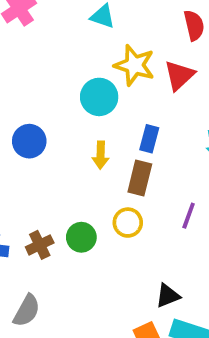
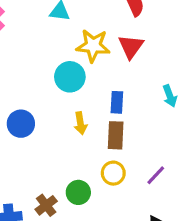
purple line: (189, 216) -> (156, 175), moved, turned 35

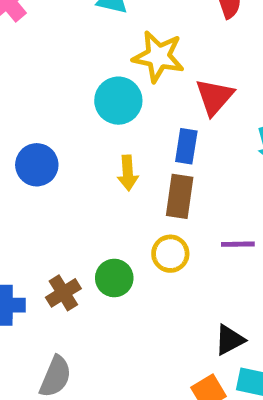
red triangle: (131, 47) -> (214, 97), moved
purple line: (156, 175) -> (238, 244), moved, turned 40

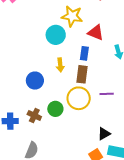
red triangle: (214, 97) -> (96, 33), turned -48
blue circle: (37, 165) -> (35, 81), moved
yellow circle: (170, 254) -> (79, 98), size x1.5
brown cross: (63, 293) -> (34, 116), turned -32

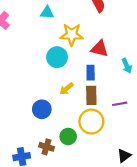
yellow arrow: (60, 65) -> (66, 89), turned 64
purple line: (107, 94) -> (120, 104), moved

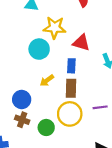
purple line: (120, 104) -> (100, 107), moved
brown cross: (47, 147) -> (22, 120), moved

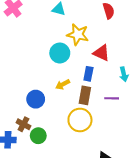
purple line: (100, 107) -> (112, 98), moved
brown cross: (22, 120) -> (23, 124), moved
green circle: (46, 127) -> (38, 136), moved

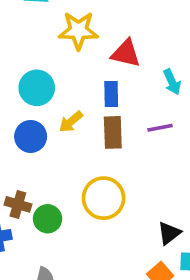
cyan circle: (60, 53) -> (37, 88), moved
blue circle: (36, 99) -> (31, 136), moved
yellow circle: (80, 120) -> (104, 198), moved

